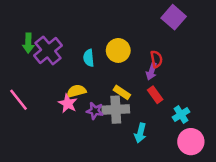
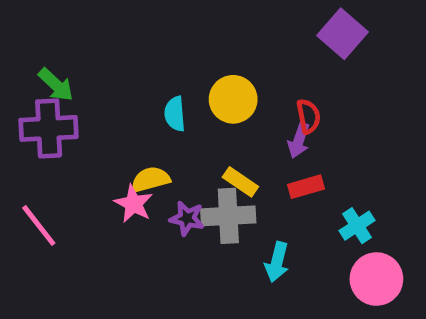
green arrow: (28, 43) -> (56, 85), turned -48
purple cross: (48, 50) -> (49, 128), moved, turned 36
red rectangle: (155, 95) -> (306, 187), turned -70
pink line: (18, 100) -> (39, 226), moved

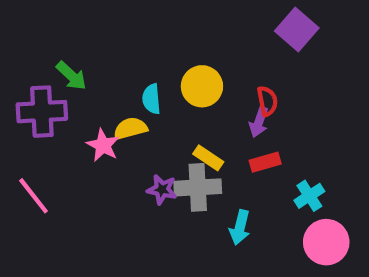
green arrow: (56, 85) -> (71, 76), moved
yellow semicircle: (151, 179) -> (130, 128), moved
pink star: (134, 204) -> (103, 145), moved

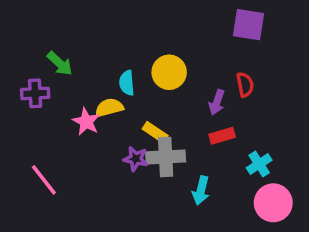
purple square: (297, 29) -> (249, 25), turned -32
red semicircle: (267, 101) -> (245, 85), moved
purple cross: (42, 112) -> (35, 93), size x0.7
yellow rectangle: (208, 158) -> (155, 132), moved
pink line: (33, 196) -> (44, 180), moved

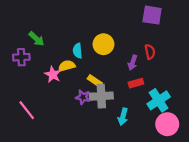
cyan cross: (259, 164) -> (159, 100), size x1.5

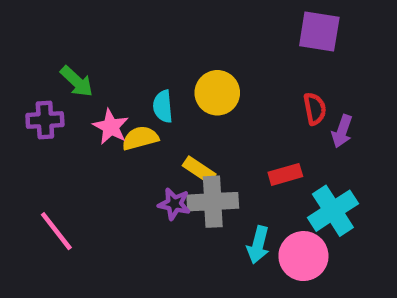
purple arrow: (133, 63) -> (342, 131), moved
pink star: (53, 74) -> (111, 127), moved
pink circle: (167, 124) -> (303, 256), moved

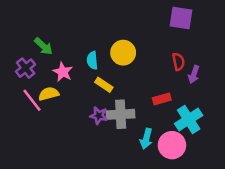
purple cross: (45, 120) -> (26, 68), turned -36
yellow semicircle: (140, 138) -> (49, 94), moved
yellow rectangle: (199, 170) -> (104, 85), moved
pink line: (56, 231) -> (32, 100), moved

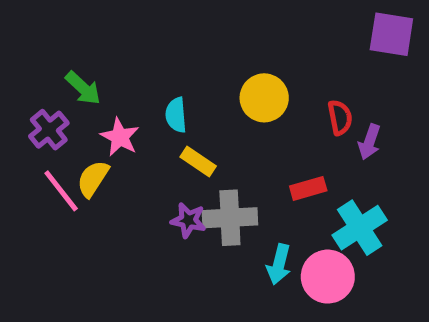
purple square: (181, 18) -> (391, 34), moved
yellow circle: (123, 53) -> (264, 98), moved
yellow semicircle: (49, 94) -> (93, 179), turned -42

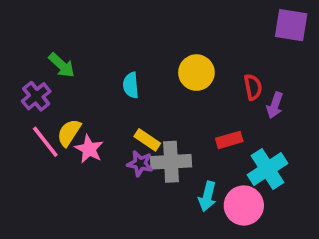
pink star: (120, 137) -> (89, 149), moved
yellow rectangle: (198, 162) -> (147, 140), moved

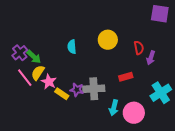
green arrow: (62, 65) -> (34, 57), moved
yellow rectangle: (147, 140) -> (62, 94), moved
cyan cross: (267, 169) -> (161, 93), moved

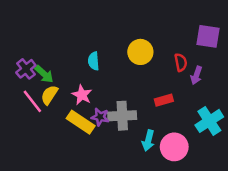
purple square: (160, 14) -> (208, 36), moved
pink star: (49, 82) -> (82, 95), moved
yellow rectangle: (62, 94) -> (81, 122), size x1.5

